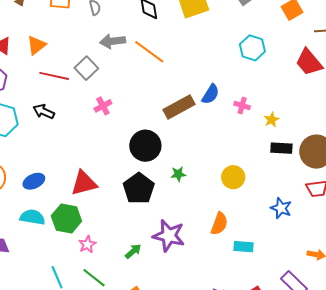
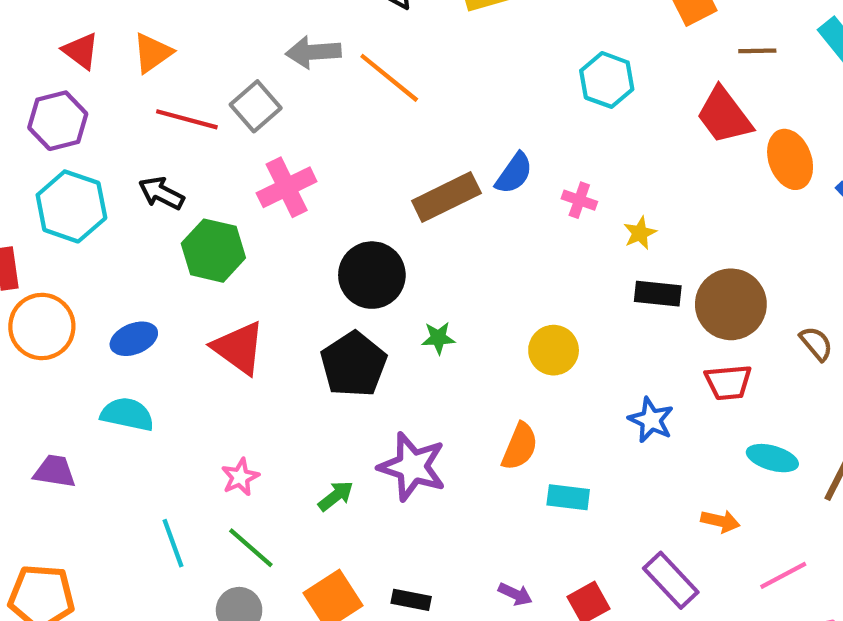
pink cross: (103, 106) -> (287, 187), size x1.5
red triangle: (84, 183) -> (239, 348), turned 48
green hexagon: (66, 219) -> (213, 251), moved

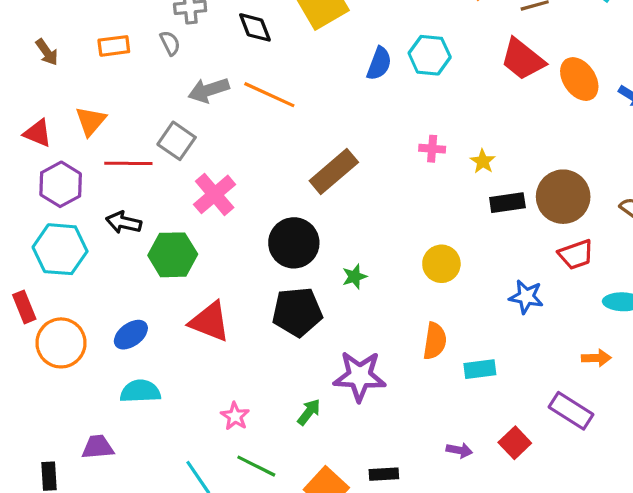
purple hexagon: (58, 121) -> (61, 184), moved
blue semicircle: (514, 173) -> (379, 64), moved
black pentagon: (354, 364) -> (297, 312), turned -30

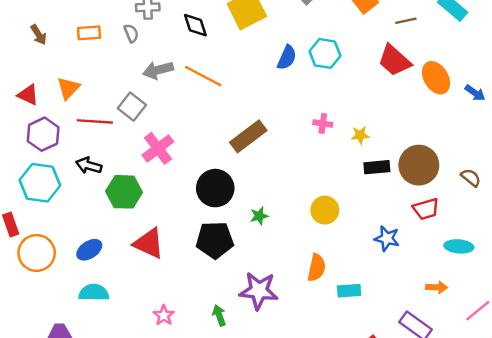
yellow star: (483, 161) -> (360, 135), turned 30
green arrow: (309, 412) -> (219, 315), turned -60

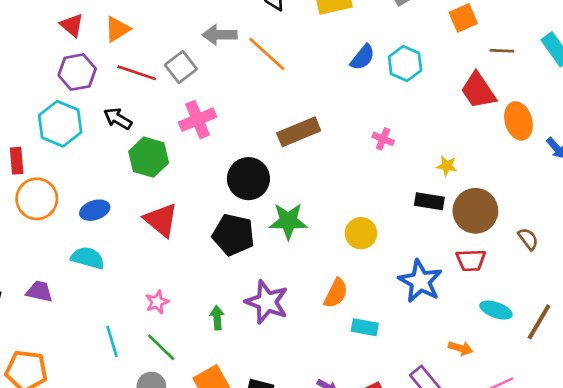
yellow star: (360, 135) -> (447, 166), moved
green star: (259, 216) -> (288, 221), size x1.8
blue star: (387, 238) -> (420, 281), size x1.5

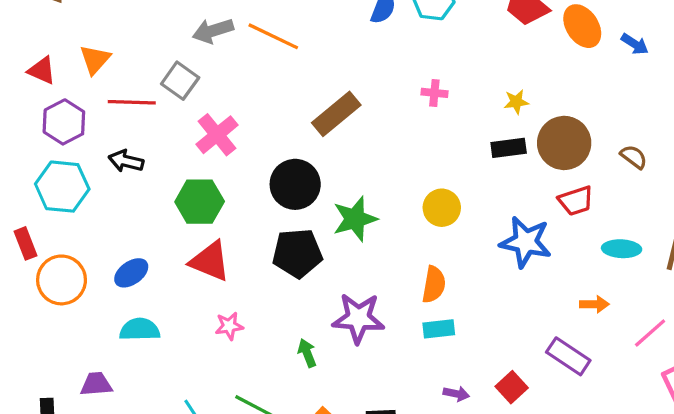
green hexagon: (149, 157) -> (200, 202), moved
pink star: (157, 302) -> (229, 326), moved, turned 30
cyan rectangle: (365, 327) -> (439, 329), moved

